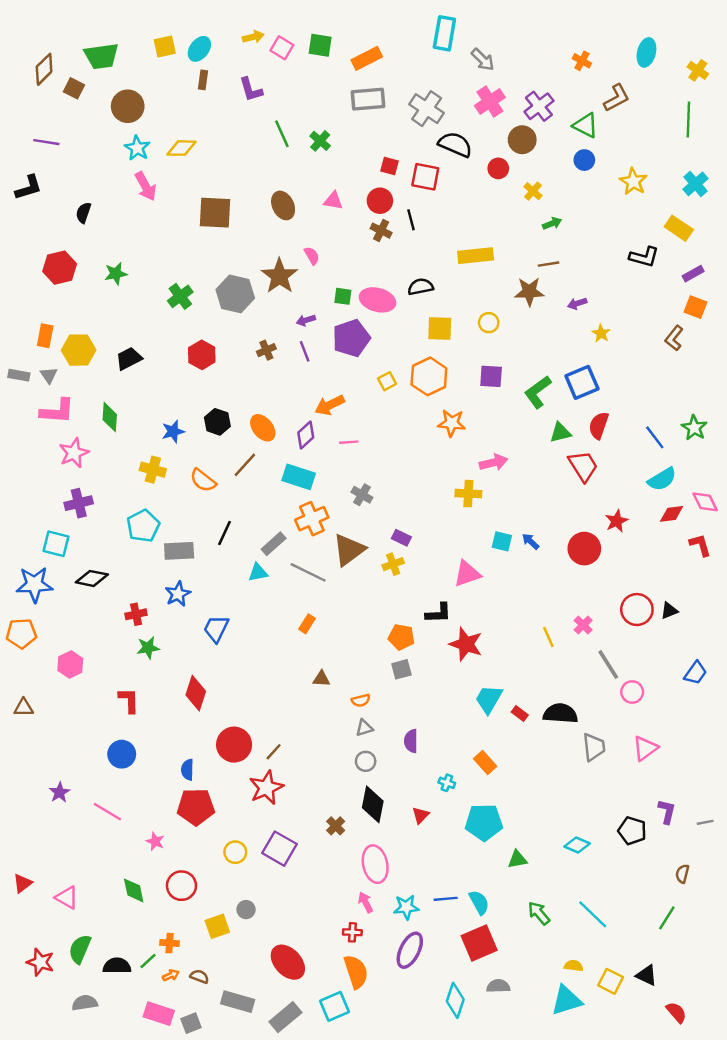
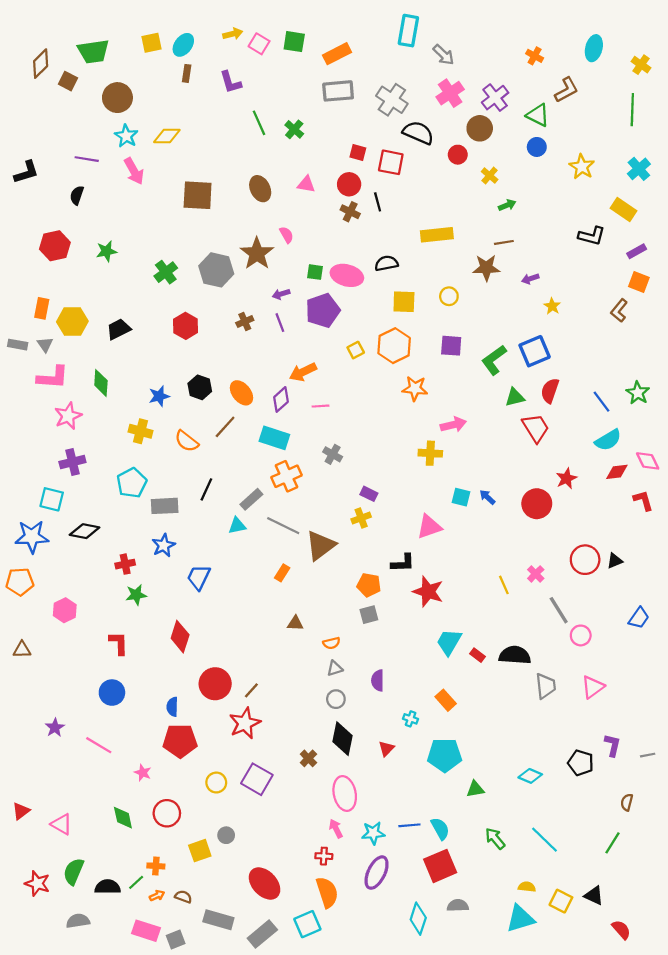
purple line: (46, 142) -> (87, 159), moved
brown triangle: (349, 550) -> (321, 545), moved

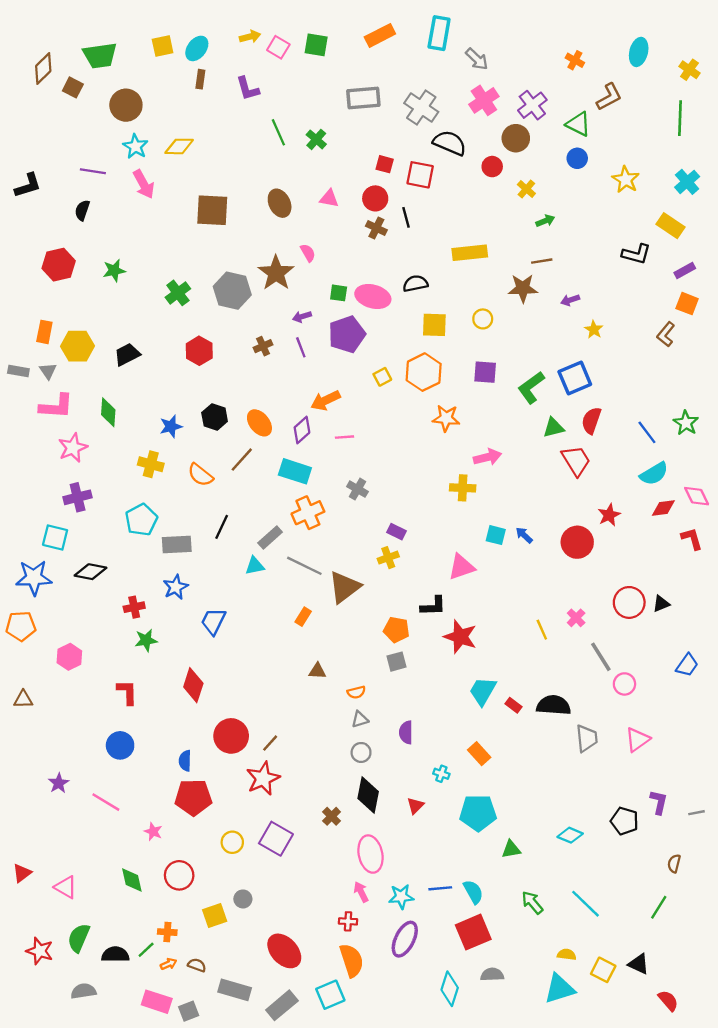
orange rectangle: (337, 54) -> (380, 35), moved

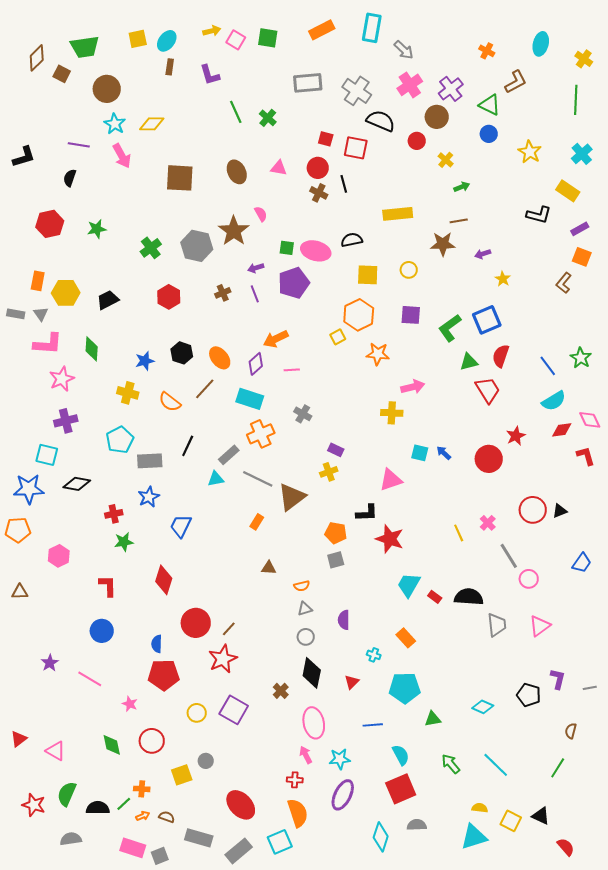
yellow square: (382, 377) -> (338, 337), moved
blue line: (440, 888) -> (373, 725), moved

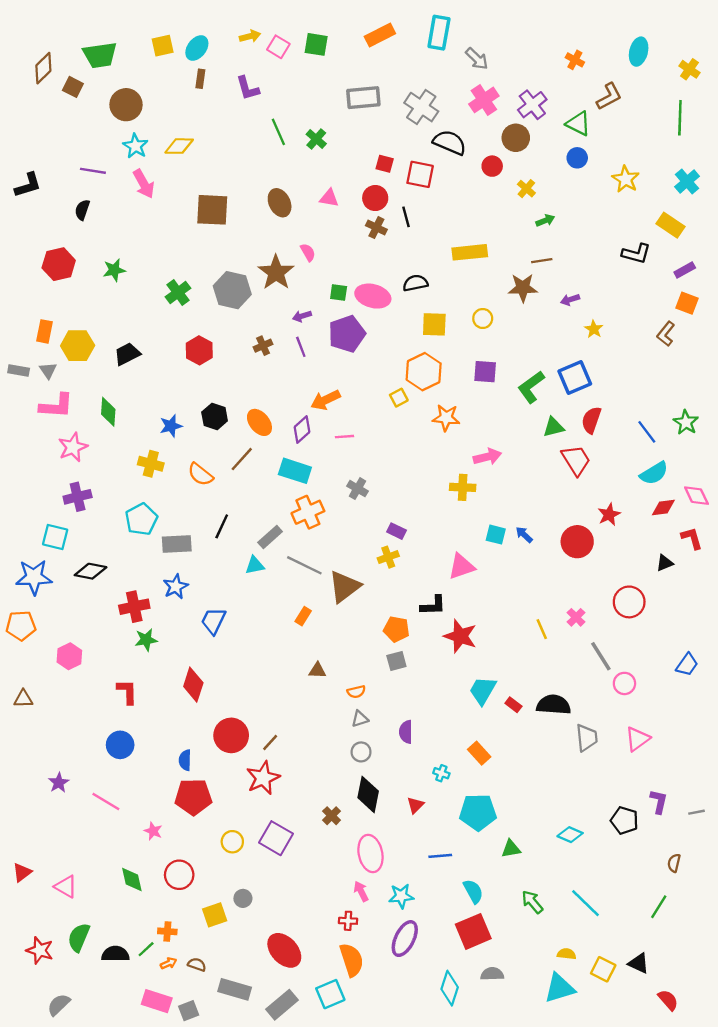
black triangle: (560, 511) -> (665, 563), moved
red cross: (114, 514) -> (134, 607), size x1.4
gray semicircle: (71, 839) -> (59, 1005), moved, turned -35

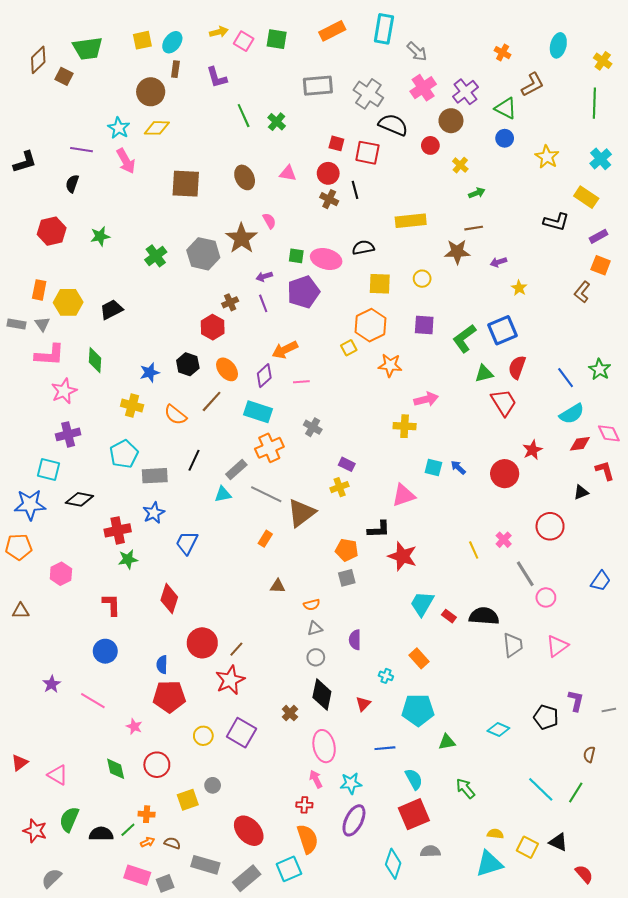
brown circle: (126, 105) -> (151, 92), moved
red hexagon: (199, 350) -> (213, 327), moved
cyan line: (585, 903) -> (541, 789), moved

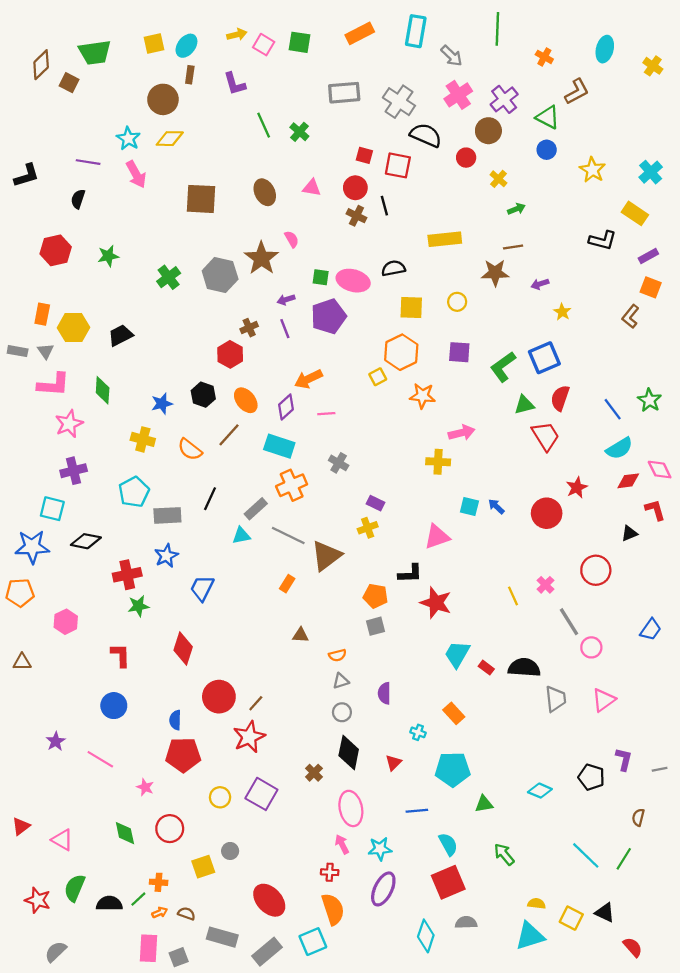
green line: (594, 103) -> (497, 29), moved
pink rectangle: (137, 875) -> (148, 948), turned 75

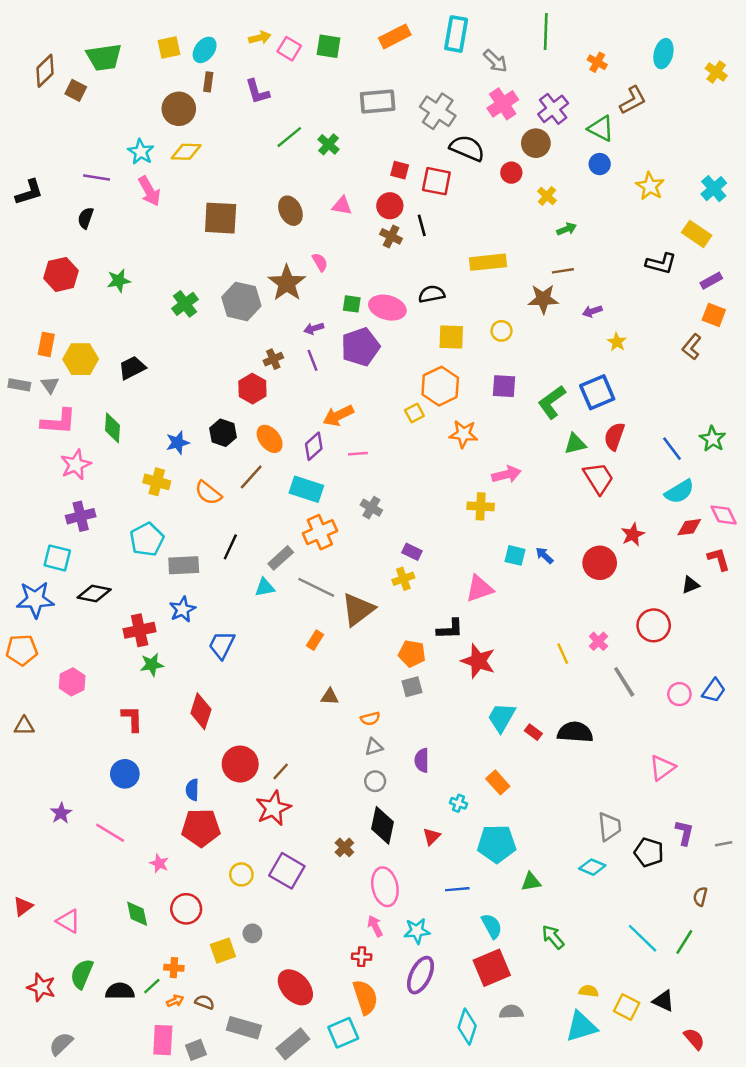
green line: (264, 125) -> (289, 137), turned 75
pink circle: (591, 647) -> (679, 694), moved
gray trapezoid: (556, 699) -> (609, 827), moved

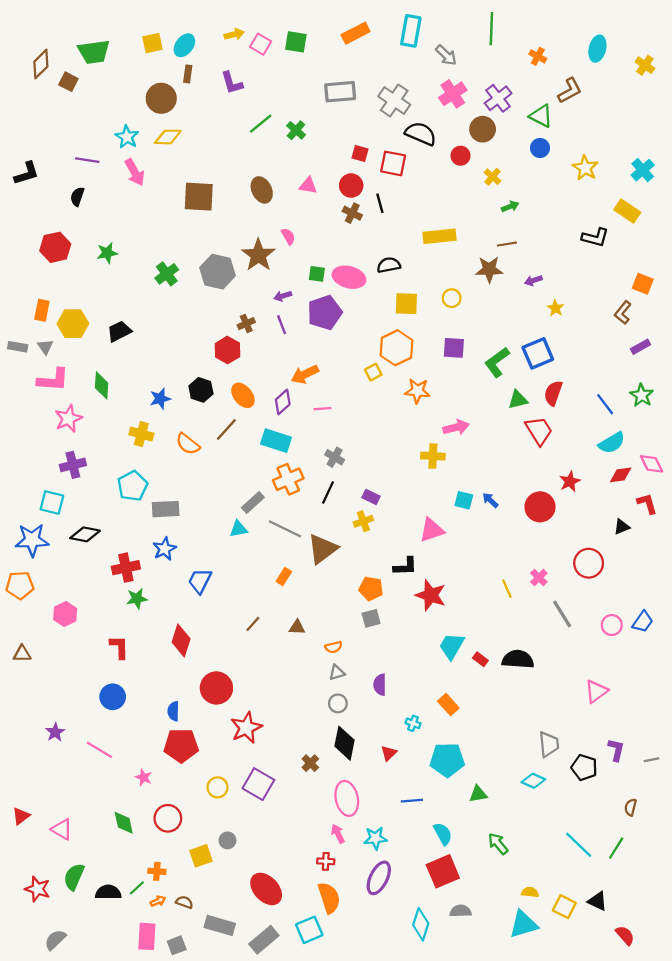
purple rectangle: (711, 281) -> (640, 347), moved
black line: (230, 547) -> (328, 493), moved
brown line: (281, 771) -> (253, 624), moved

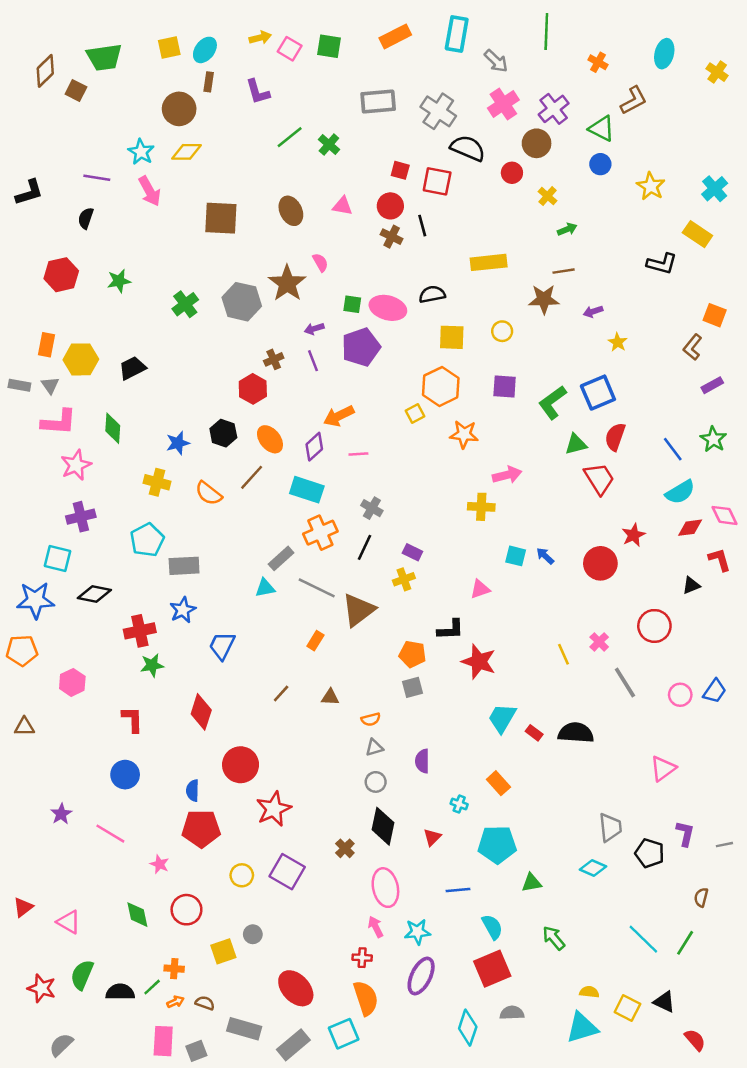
pink triangle: (432, 530) -> (480, 589), size x0.7

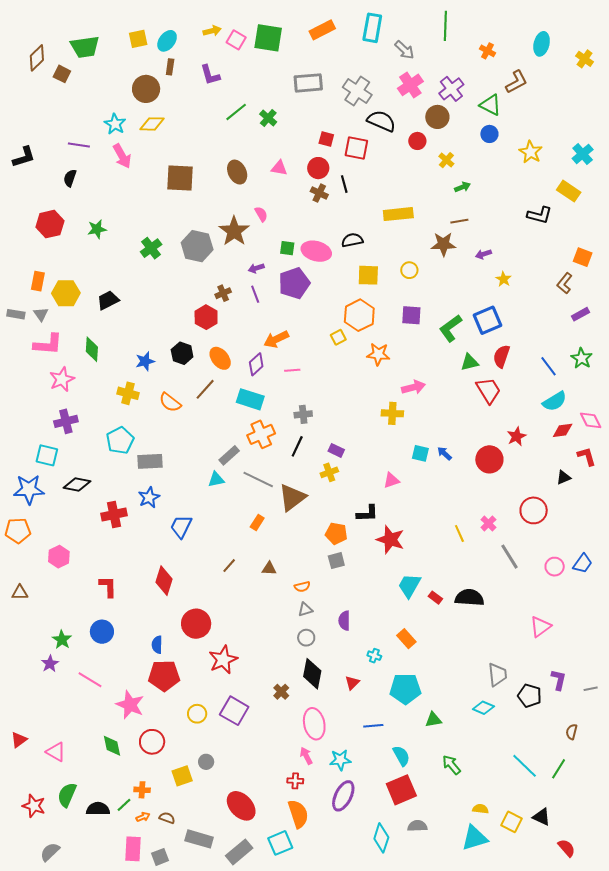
green square: (329, 46) -> (268, 38), size x1.4
gray cross: (372, 508) -> (303, 414), turned -36
green star: (152, 665) -> (62, 640), moved, turned -30
pink star: (159, 864) -> (130, 705), size x1.8

